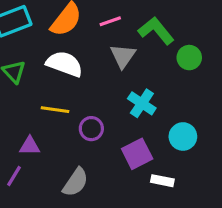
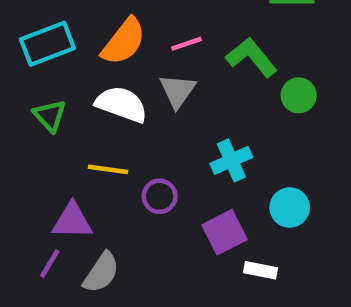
gray triangle: (123, 56) -> (178, 91), moved
cyan cross: (142, 103) -> (231, 160), turned 32
purple triangle: (30, 146) -> (72, 221), size x1.4
gray semicircle: (76, 182) -> (101, 273), moved

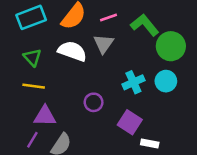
green circle: (299, 95) -> (171, 46), size x1.5
yellow line: (108, 169) -> (34, 86), moved
cyan circle: (290, 207) -> (166, 81), moved
purple square: (225, 232) -> (130, 122), turned -30

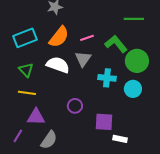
cyan cross: (133, 82) -> (107, 78), moved, turned 30
purple square: (130, 122) -> (104, 122), turned -30
purple line: (32, 140) -> (18, 136), moved

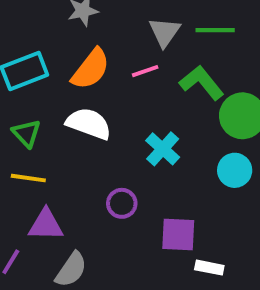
green line: (134, 19) -> (215, 30), moved
gray triangle: (83, 59) -> (165, 32), moved
cyan cross: (107, 78) -> (163, 149), moved, turned 36

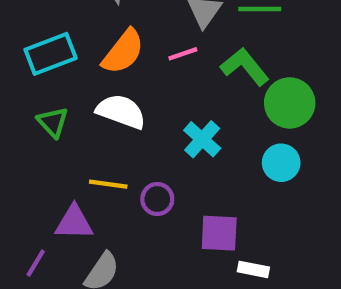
yellow line: (28, 178) -> (108, 184), moved

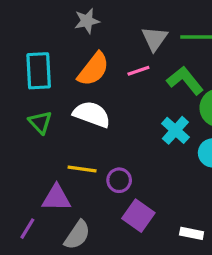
cyan rectangle: (51, 54) -> (39, 71), turned -72
cyan cross: (202, 139) -> (175, 130), moved
purple square: (219, 233) -> (138, 216), moved, turned 32

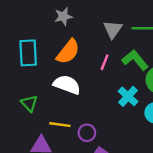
pink line: (138, 71) -> (105, 62), moved, turned -49
green triangle: (40, 122) -> (29, 103), moved

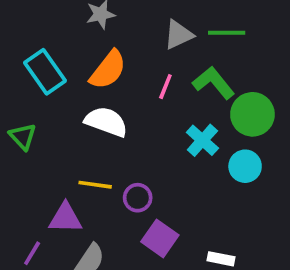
gray triangle: (113, 29) -> (178, 35), turned 30
cyan rectangle: (28, 53) -> (45, 72), turned -32
green triangle: (29, 103) -> (23, 137), moved

